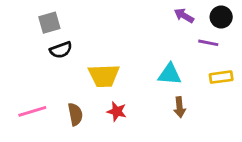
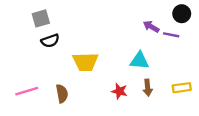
purple arrow: (184, 16) -> (151, 27), moved
yellow rectangle: (221, 77) -> (182, 88), moved
red star: (117, 111) -> (119, 91), moved

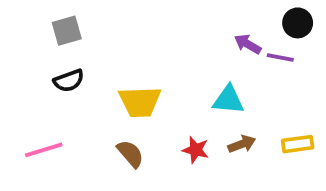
black semicircle: (50, 41) -> (69, 81), moved
brown arrow: (148, 88) -> (242, 144), turned -105
brown semicircle: (62, 94) -> (130, 154), moved, turned -30

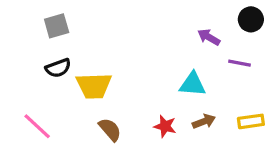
purple line: (280, 58) -> (240, 63), moved
yellow trapezoid: (140, 102) -> (94, 86), moved
pink line: (44, 150) -> (37, 126), turned 60

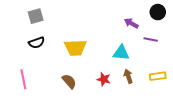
yellow trapezoid: (94, 86) -> (75, 48), moved
brown arrow: (204, 121) -> (128, 76), turned -88
pink line: (37, 126) -> (23, 79), turned 36

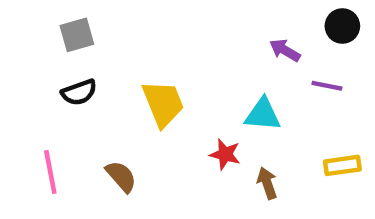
yellow trapezoid: (75, 48) -> (163, 103), turned -110
brown arrow: (128, 76) -> (267, 183), moved
red star: (104, 79) -> (225, 154), moved
brown semicircle: (69, 81) -> (121, 176), moved

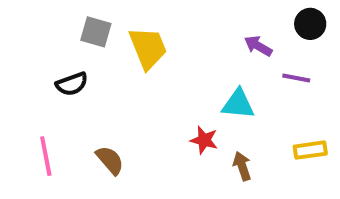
gray square: (77, 35) -> (96, 32), moved, turned 32
yellow trapezoid: (163, 103) -> (148, 48), moved

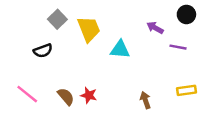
gray square: (96, 32) -> (57, 19), turned 30
cyan triangle: (238, 104) -> (120, 49), moved
red star: (204, 140) -> (89, 95), moved
pink line: (46, 156) -> (27, 94), turned -40

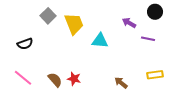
black semicircle: (43, 51) -> (25, 44), moved
brown arrow: (145, 100) -> (121, 83), turned -32

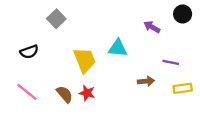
yellow trapezoid: (74, 24) -> (85, 60), moved
purple line: (148, 39) -> (171, 62), moved
brown arrow: (121, 83) -> (146, 81), moved, turned 136

